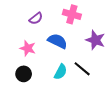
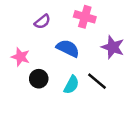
pink star: (28, 48) -> (21, 57), moved
black circle: (24, 74) -> (39, 79), moved

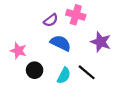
purple semicircle: (42, 22) -> (51, 20), moved

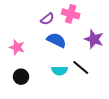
black circle: (35, 70) -> (21, 77), moved
cyan semicircle: (64, 76) -> (59, 71), turned 63

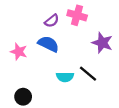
blue semicircle: (56, 40) -> (48, 44), moved
black circle: (21, 77) -> (23, 97), moved

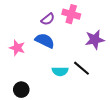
purple star: (102, 43) -> (95, 40), turned -30

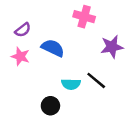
purple semicircle: (48, 19) -> (23, 30), moved
black circle: (21, 90) -> (50, 106), moved

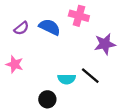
blue semicircle: (53, 48) -> (50, 27), moved
pink star: (20, 56) -> (15, 64), moved

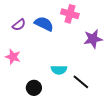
black line: (90, 76) -> (81, 82), moved
black circle: (47, 99) -> (34, 88), moved

